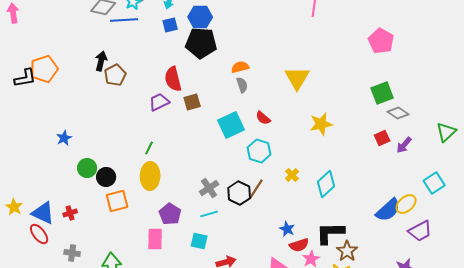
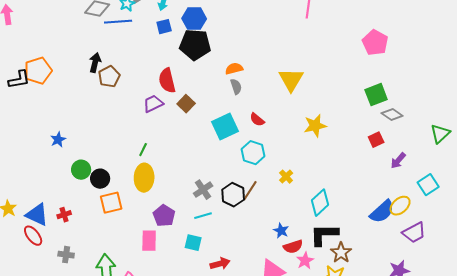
brown square: (192, 102) -> (186, 104), turned -30
purple arrow: (404, 145) -> (398, 161), moved
cyan diamond: (326, 184) -> (320, 203), moved

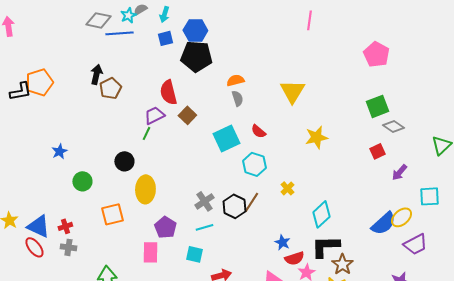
green line: (143, 150) -> (146, 133), moved
black circle: (100, 179) -> (124, 161), moved
cyan square: (428, 185) -> (429, 196), turned 30
gray cross: (66, 255) -> (68, 247), moved

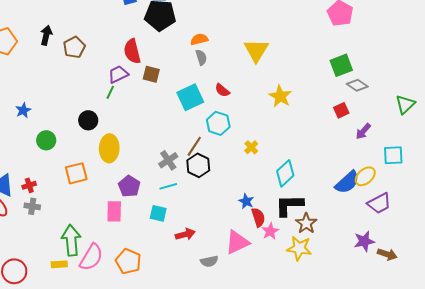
black arrow: (96, 74) -> (46, 35), moved
brown square: (187, 115) -> (151, 74), turned -30
yellow star: (316, 137) -> (280, 96), turned -30
brown line: (251, 202) -> (194, 146), moved
red semicircle: (294, 258) -> (258, 217), turned -90

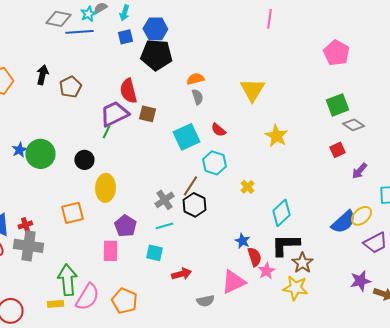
purple trapezoid: (118, 74) -> (114, 114), size x1.4
green circle: (46, 140) -> (40, 154), moved, size x1.5
gray cross: (32, 206) -> (28, 246), size x1.8

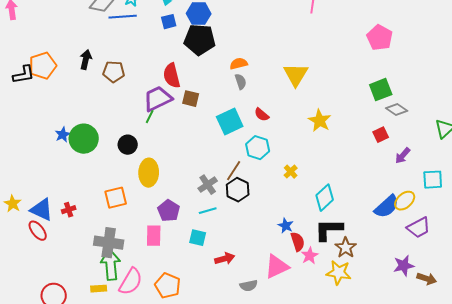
brown pentagon: (70, 87) -> (114, 72), turned 30
gray cross: (28, 246) -> (109, 243), moved

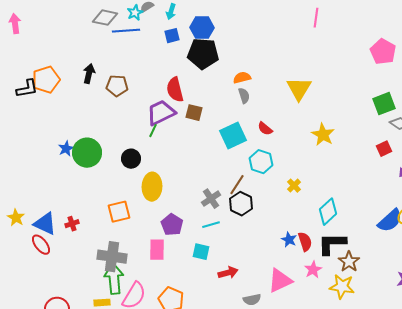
red semicircle: (298, 242) -> (305, 242), moved

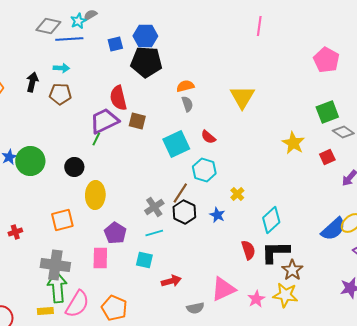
cyan arrow: (171, 12) -> (61, 68), moved, turned -105
yellow star: (323, 135) -> (293, 143), moved
blue star: (289, 240) -> (217, 215), moved
pink star: (313, 270) -> (256, 299), moved

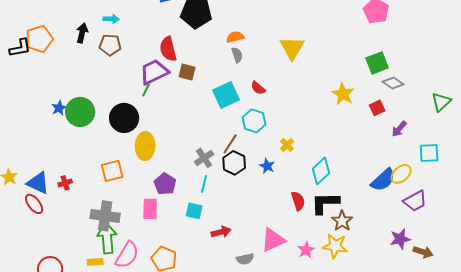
black circle: (74, 167) -> (124, 118), size x1.5
cyan line: (154, 233) -> (204, 184), turned -60

